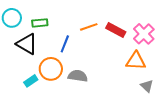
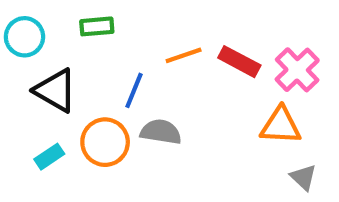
green rectangle: (40, 23) -> (97, 26), moved
gray semicircle: (78, 76) -> (161, 132), moved
cyan rectangle: (31, 81) -> (49, 157), moved

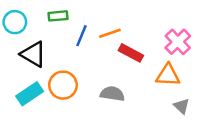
red rectangle: (239, 62) -> (131, 53), moved
blue line: (134, 90) -> (81, 36), moved
gray semicircle: (161, 132) -> (112, 94), moved
cyan rectangle: (49, 157) -> (30, 94), size x1.5

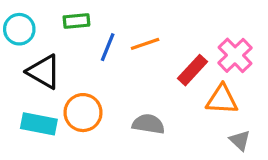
red rectangle: (131, 53) -> (193, 70), moved, turned -75
cyan rectangle: (30, 94) -> (39, 124), turned 45

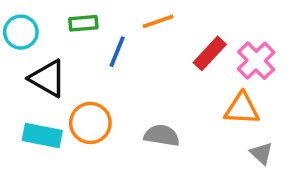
orange line: (145, 44) -> (158, 21), moved
red rectangle: (193, 70) -> (210, 53), moved

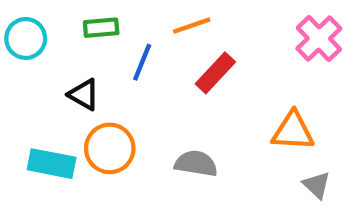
red rectangle: (210, 53) -> (215, 73), moved
pink cross: (256, 61) -> (319, 38), moved
black triangle: (48, 78) -> (84, 95), moved, size x0.7

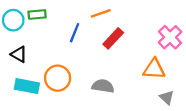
green rectangle: (101, 28) -> (37, 14), moved
pink cross: (319, 38) -> (170, 37), moved
black triangle: (84, 95) -> (19, 54), moved

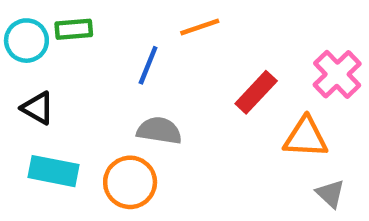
red rectangle: (113, 38) -> (256, 92), moved
orange circle: (58, 78) -> (130, 182), moved
gray semicircle: (103, 86) -> (159, 131), moved

